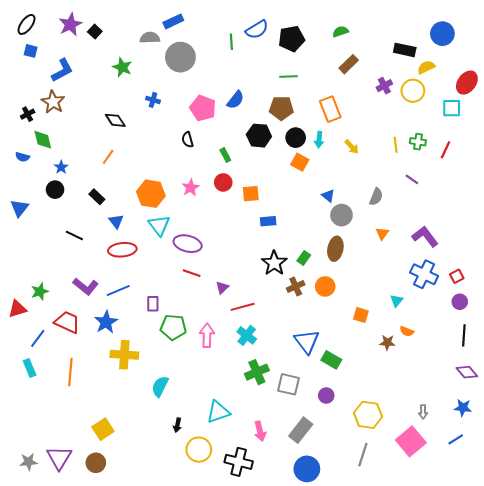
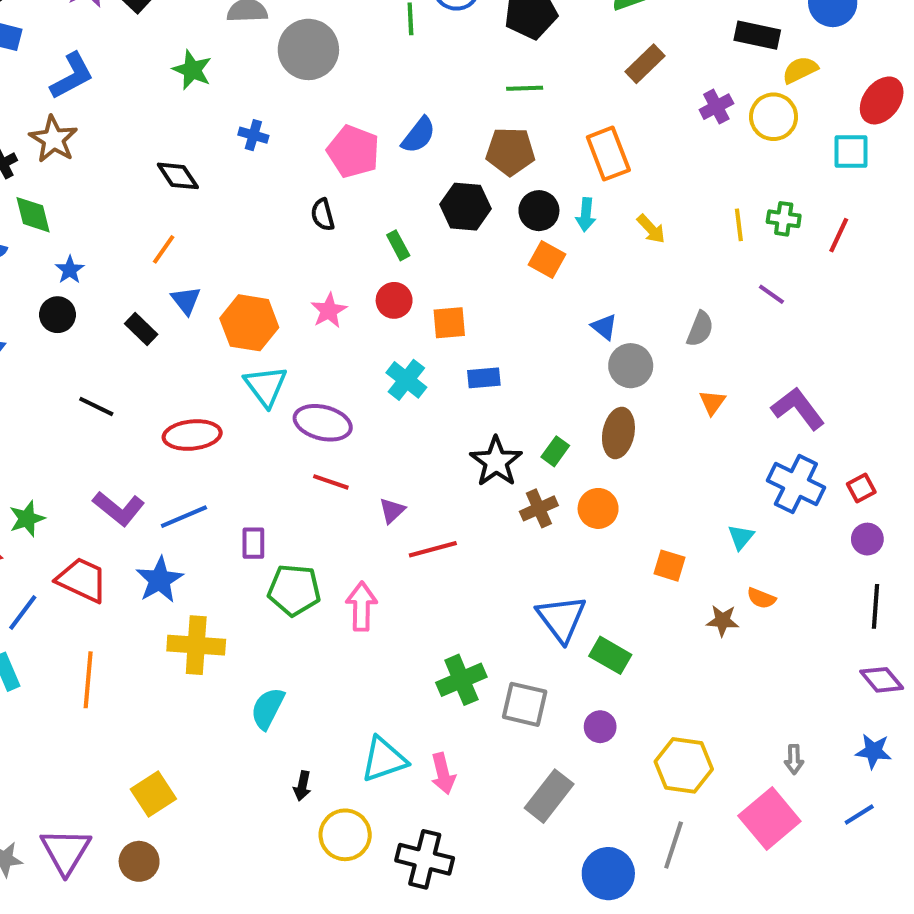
blue triangle: (116, 221) -> (186, 300), moved
cyan cross: (247, 335) -> (406, 380), moved
pink arrow: (260, 431) -> (443, 774), moved
blue circle: (307, 469) -> (608, 874), moved

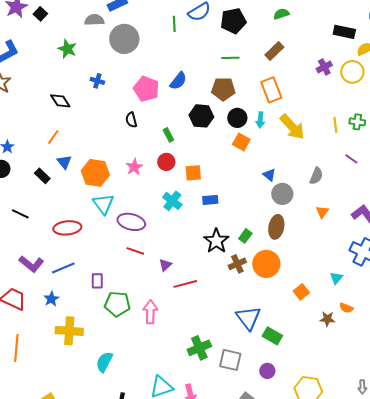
brown rectangle: (645, 64) -> (274, 51), moved
yellow arrow: (651, 229) -> (292, 127), size x1.8
orange circle: (598, 508) -> (266, 264), size x1.4
orange square: (669, 566) -> (301, 292), turned 35
blue star: (160, 580) -> (51, 299), size x0.7

